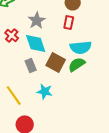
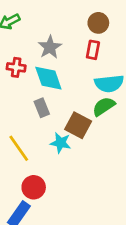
red cross: (12, 35) -> (16, 67), turned -32
brown square: (56, 62) -> (78, 125), moved

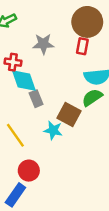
brown circle: (98, 23) -> (87, 22), size x1.6
gray star: (50, 47) -> (43, 44), turned 30
cyan diamond: (48, 78) -> (24, 80), moved

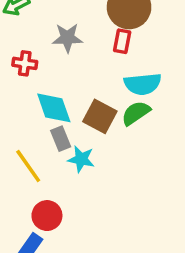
cyan diamond: (24, 80) -> (54, 108), moved
gray rectangle: (36, 99) -> (61, 139), moved
brown square: (69, 115) -> (100, 116), moved

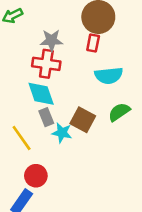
red cross: (25, 63) -> (46, 64), moved, size x1.5
green semicircle: (136, 113) -> (119, 112), moved
brown square: (100, 116) -> (83, 120), moved

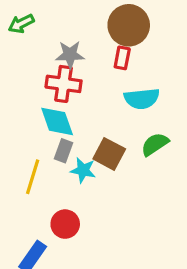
gray rectangle: (46, 117) -> (64, 151), turned 42
yellow line: (22, 138) -> (33, 177), turned 52
red circle: (36, 176) -> (65, 224), moved

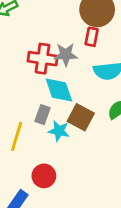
gray star: (70, 55) -> (66, 55), moved
cyan diamond: (57, 121) -> (59, 90), moved

